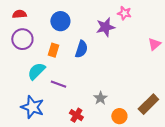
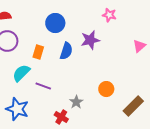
blue circle: (60, 21) -> (55, 23), moved
purple star: (105, 27) -> (90, 40), moved
gray star: (100, 98) -> (76, 102), moved
orange circle: (119, 116) -> (106, 89), moved

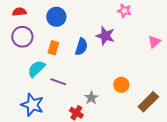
blue circle: (55, 23) -> (56, 17), moved
purple star: (90, 40) -> (105, 36), turned 30

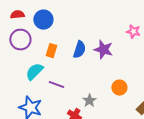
pink star: (124, 11) -> (133, 32), moved
blue circle: (56, 17) -> (43, 20), moved
purple star: (105, 36) -> (103, 50), moved

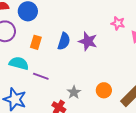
cyan semicircle: (34, 72) -> (19, 63), turned 60
orange circle: (119, 88) -> (104, 90), moved

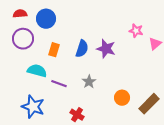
gray star: (74, 92) -> (89, 82), moved

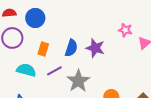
gray star: (89, 82) -> (78, 81), size x1.6
purple line: (59, 84) -> (54, 71), moved, turned -49

